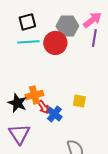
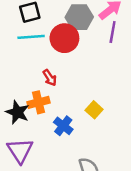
yellow square: (79, 101) -> (94, 110), turned 32
red arrow: (43, 107) -> (50, 78), moved

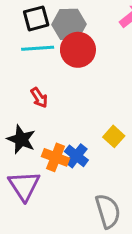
gray hexagon: (79, 17) -> (69, 24), moved
red arrow: (50, 78) -> (39, 98), moved
orange cross: (39, 102) -> (56, 157), moved, turned 35

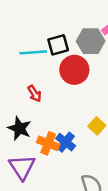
black square: (36, 18) -> (58, 45), moved
gray hexagon: (69, 24) -> (91, 41), moved
red circle: (78, 50) -> (74, 70), moved

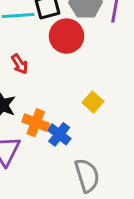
blue cross: (66, 142) -> (59, 134), moved

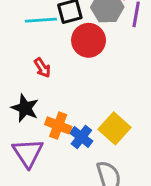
yellow square: (93, 102) -> (115, 128), moved, size x1.5

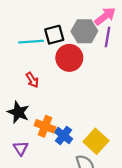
yellow square: (115, 128) -> (96, 141), moved
purple triangle: (28, 153) -> (21, 148), size x0.6

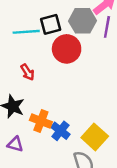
purple triangle: (21, 148) -> (15, 144), turned -42

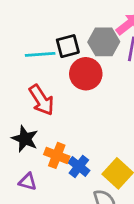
red arrow: (27, 72) -> (42, 100), size x1.6

